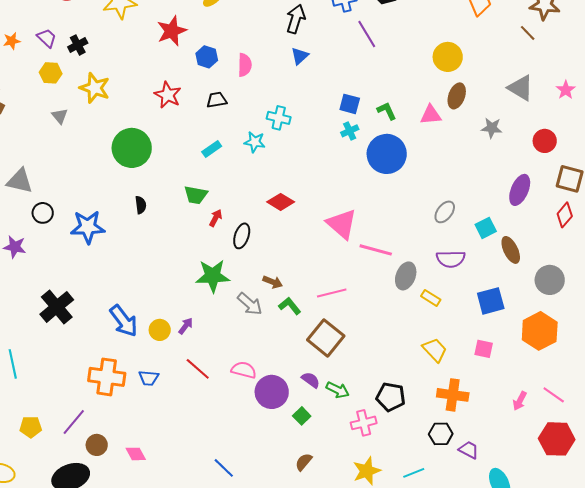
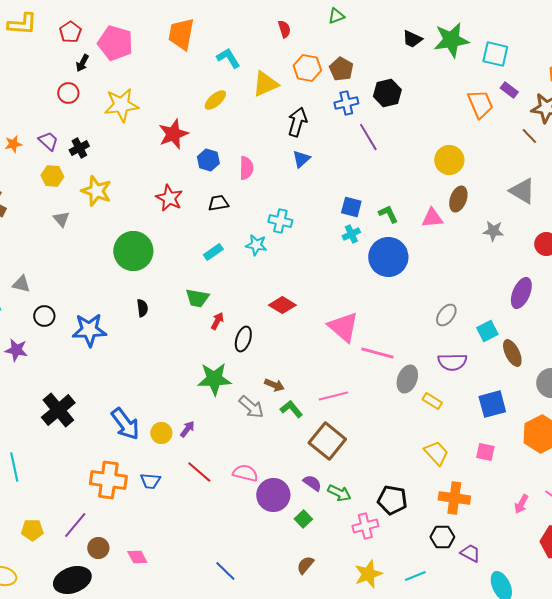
gray triangle: (20, 181) -> (21, 284), size x0.7

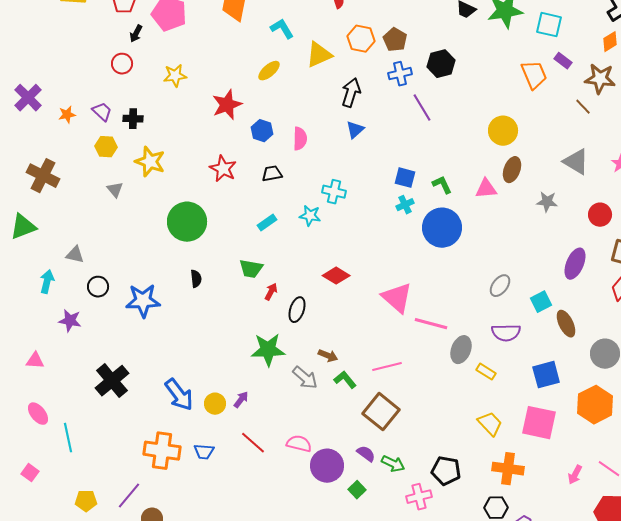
yellow star: (121, 105) -> (175, 76), size x0.7
black cross: (79, 148) -> (133, 119), turned 30
pink square: (485, 452) -> (539, 423), size x1.8

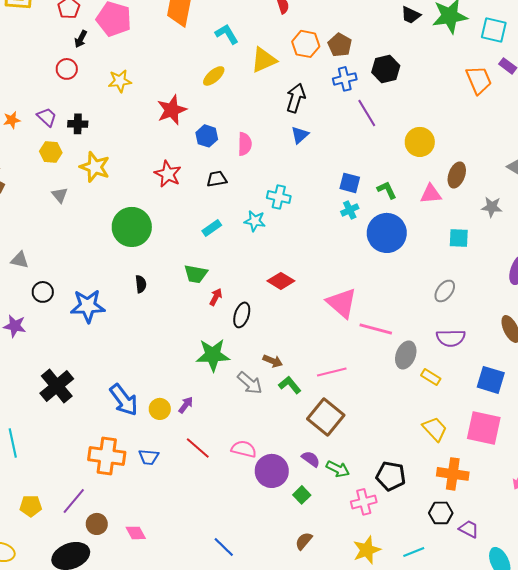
yellow circle: (503, 131) -> (420, 142), moved
cyan square: (541, 302) -> (459, 238), moved, turned 30
blue square: (546, 375) -> (491, 380), turned 32

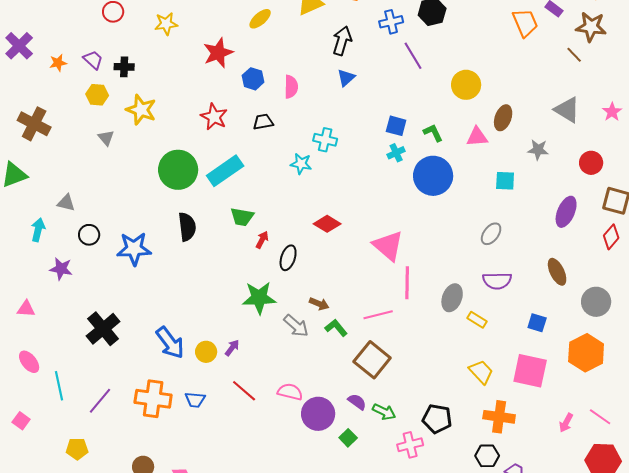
cyan rectangle: (212, 228) -> (225, 171), moved, size x1.8
black semicircle: (141, 284) -> (187, 227), size x1.6
pink line: (376, 329) -> (407, 283), moved, turned 76
blue square: (491, 380) -> (537, 323), size x0.7
purple line: (74, 501) -> (100, 401), moved

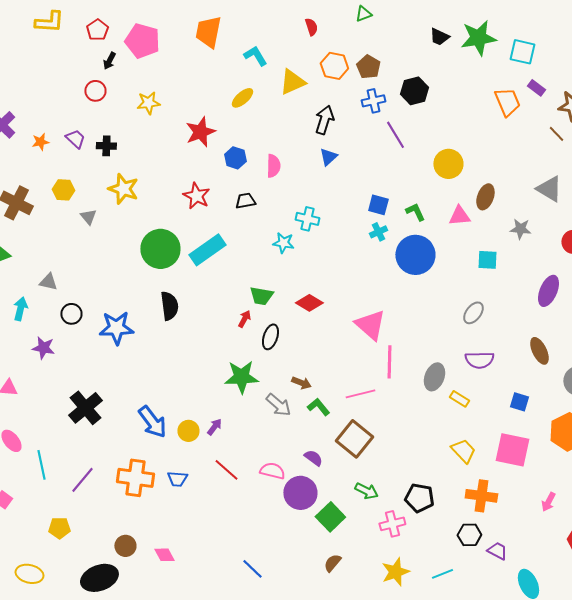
yellow hexagon: (97, 95) -> (63, 190), moved
green trapezoid: (242, 217) -> (261, 296), moved
purple semicircle: (357, 402) -> (313, 458), moved
green square: (348, 438) -> (330, 517), size x1.6

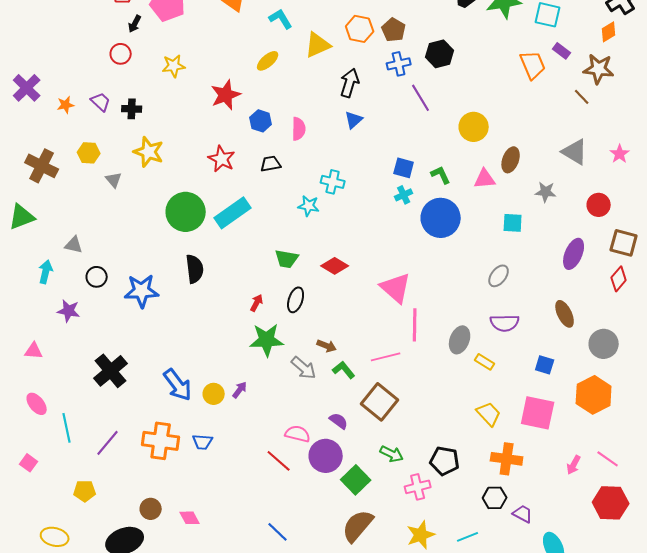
red arrow: (244, 319) -> (257, 303), moved
red line: (226, 470) -> (279, 461), moved
brown semicircle: (332, 563) -> (358, 526), size x1.8

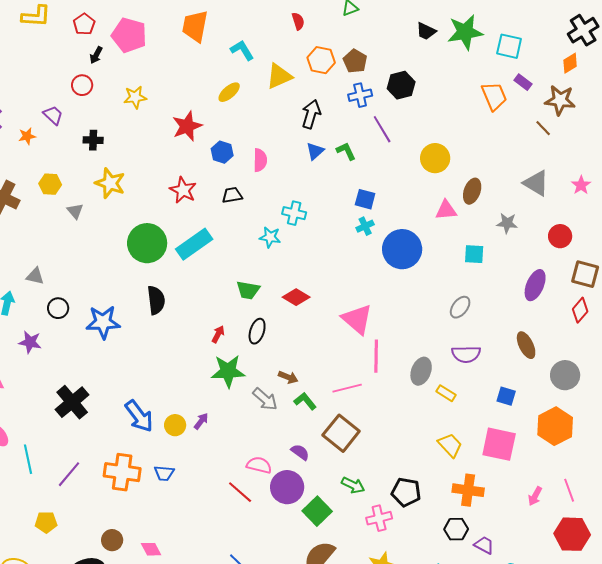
purple trapezoid: (101, 102) -> (53, 115), moved
green L-shape: (441, 175) -> (346, 151), moved
pink line: (608, 459) -> (569, 490), turned 35

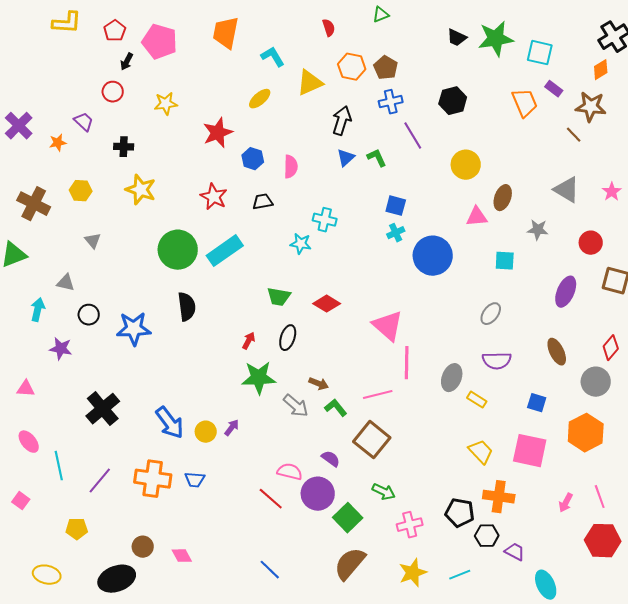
black hexagon: (401, 85) -> (453, 101), moved
gray triangle: (75, 211) -> (93, 241), moved
red diamond: (580, 310) -> (611, 348), moved
black pentagon: (406, 492) -> (460, 513), moved

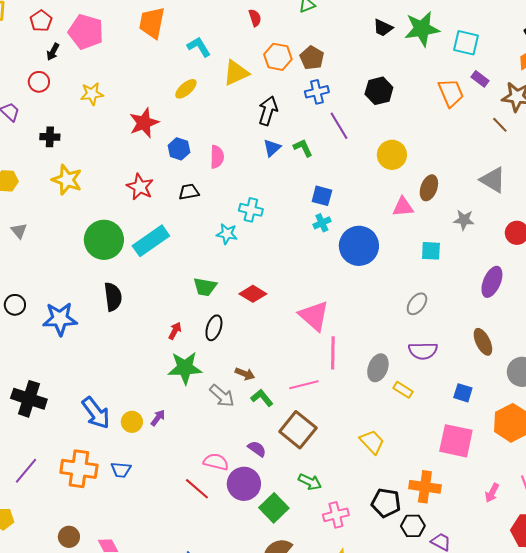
black cross: (103, 409) -> (29, 399), turned -32
yellow trapezoid: (481, 452) -> (372, 442), moved

